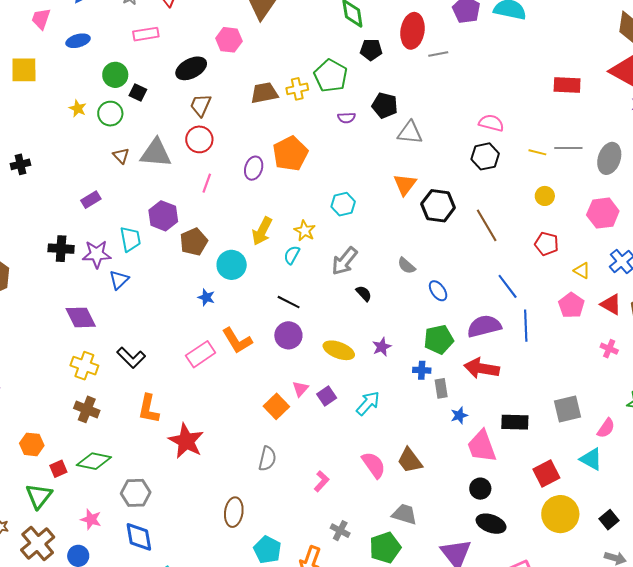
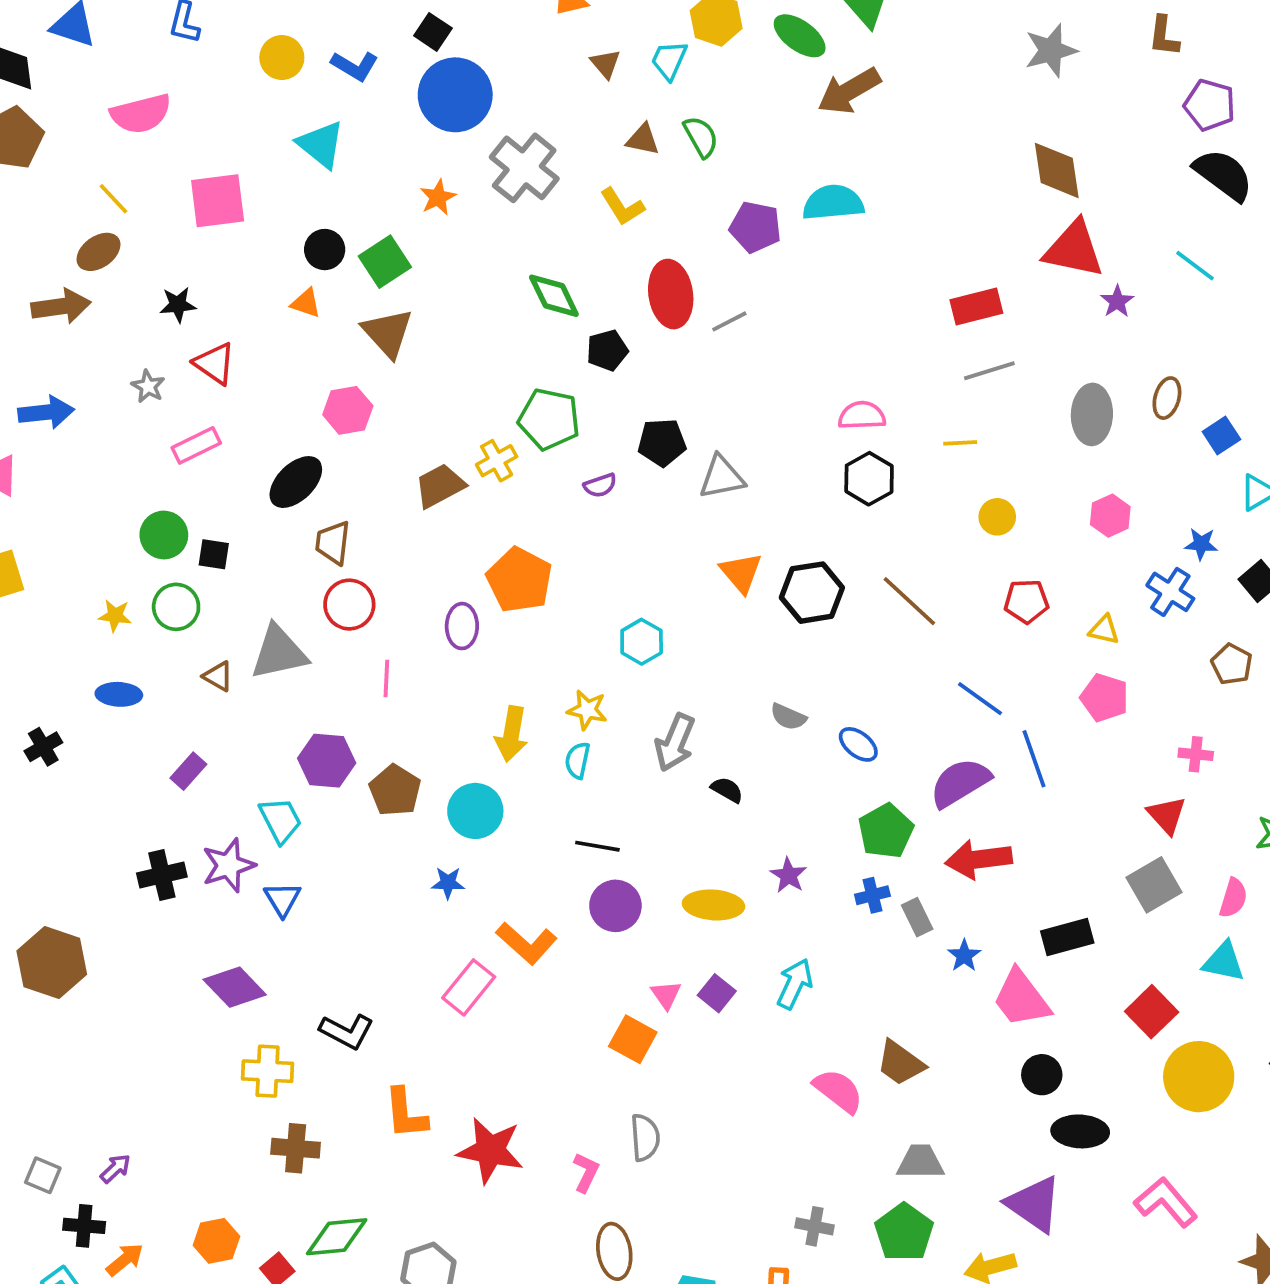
blue ellipse: (78, 41) -> (119, 694), moved, turned 35
gray line: (568, 148) -> (989, 371), moved
pink hexagon: (603, 213) -> (1110, 516), size x0.7
red triangle: (611, 304) -> (1167, 815), moved, turned 35
pink L-shape: (322, 481) -> (586, 1172), moved

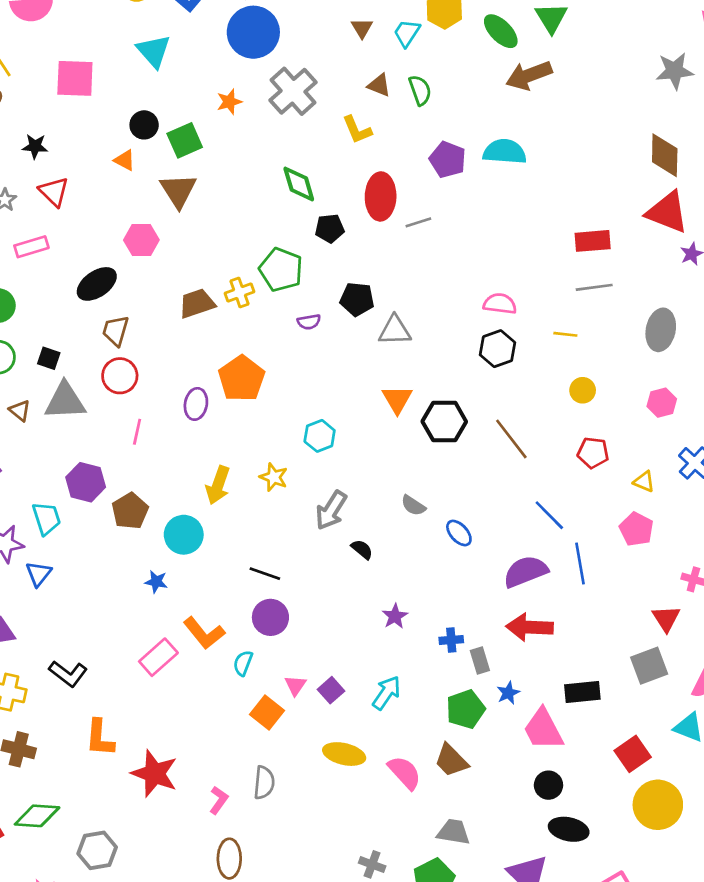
black square: (214, 554) -> (49, 358), moved
cyan semicircle: (578, 760) -> (243, 663), moved
green pentagon: (886, 831) -> (466, 709), moved
yellow ellipse: (713, 905) -> (344, 754), moved

